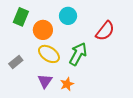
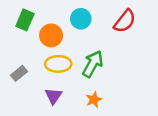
red semicircle: (105, 31) -> (125, 21), moved
yellow ellipse: (49, 54) -> (58, 64), turned -35
orange star: (67, 84) -> (94, 100), moved

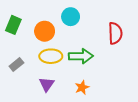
green rectangle: (25, 20) -> (13, 25), moved
red semicircle: (125, 21) -> (115, 33), moved, turned -40
green arrow: (93, 64) -> (81, 56), turned 60

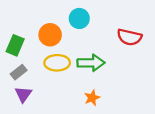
green rectangle: (13, 25) -> (15, 45), moved
red semicircle: (115, 33) -> (129, 37), turned 105
purple triangle: (47, 84) -> (23, 94), moved

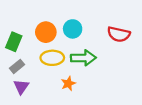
cyan circle: (79, 18) -> (73, 29), moved
orange star: (92, 98) -> (68, 84), moved

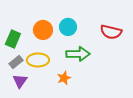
yellow ellipse: (52, 58) -> (38, 60), moved

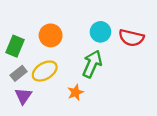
cyan circle: (68, 27) -> (100, 32), moved
green arrow: (78, 54) -> (92, 64), turned -65
yellow ellipse: (38, 60) -> (45, 71), turned -30

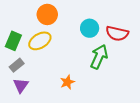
orange circle: (51, 35) -> (47, 14), moved
green arrow: (92, 64) -> (99, 57), moved
yellow ellipse: (45, 71) -> (40, 41), moved

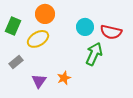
green rectangle: (13, 41) -> (13, 26), moved
purple triangle: (21, 85) -> (39, 81), moved

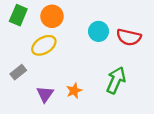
green rectangle: (13, 26) -> (18, 15), moved
green arrow: (94, 54) -> (116, 80), moved

